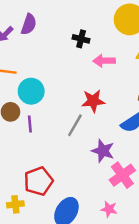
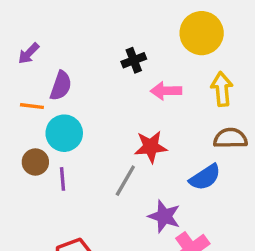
purple semicircle: (29, 24) -> (61, 86), moved
black cross: (81, 39) -> (134, 60), turned -35

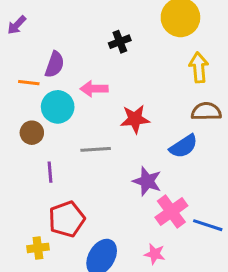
purple arrow: (29, 53) -> (17, 25), moved
pink arrow: (166, 91) -> (94, 89), moved
purple line: (63, 179) -> (50, 172), moved
gray line: (125, 181) -> (96, 149), moved, turned 56

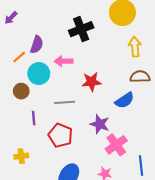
black cross: (120, 42) -> (81, 29), size x1.6
orange line: (29, 83) -> (19, 57), turned -48
red pentagon: (67, 219) -> (60, 135), moved, turned -30
blue line: (208, 225) -> (141, 165), moved, turned 66
yellow cross: (38, 248) -> (21, 156), moved

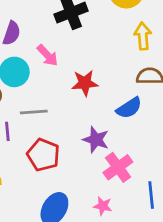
pink arrow: (64, 61) -> (48, 55), turned -132
gray line: (65, 102) -> (34, 112), moved

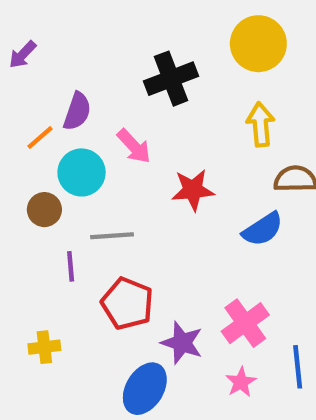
yellow arrow: (143, 36) -> (261, 124), moved
purple star: (96, 140) -> (182, 343), moved
pink star: (103, 206) -> (241, 382), moved, turned 30

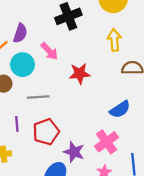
blue semicircle: (263, 229) -> (120, 109), moved
purple line: (71, 266) -> (17, 124), moved
red pentagon: (127, 303) -> (46, 132), turned 30

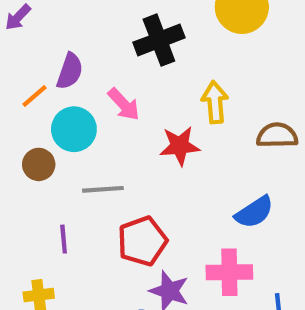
yellow arrow: (114, 40) -> (215, 102), moved
red pentagon: (46, 132) -> (142, 241), moved
pink cross: (106, 142) -> (229, 272), turned 35

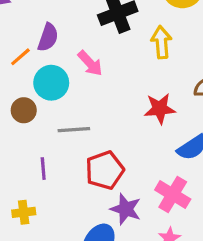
yellow arrow: (215, 102) -> (161, 42), moved
red star: (180, 146) -> (160, 109), moved
pink cross: (229, 272) -> (173, 194), turned 32

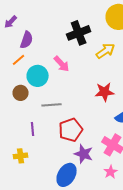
purple semicircle: (48, 37) -> (27, 40), moved
yellow arrow: (161, 42) -> (106, 51), turned 60

